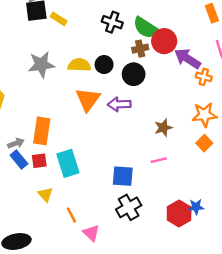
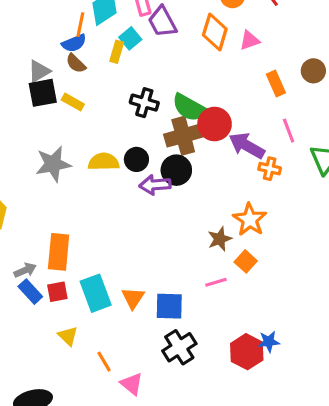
brown cross: (140, 49) -> (183, 136), size x1.6
orange triangle: (88, 100) -> (133, 298), moved, size x0.7
purple arrow: (119, 104) -> (155, 185), moved
orange star: (205, 115) -> (250, 220), moved, turned -30
orange square: (204, 143) -> (246, 261), moved

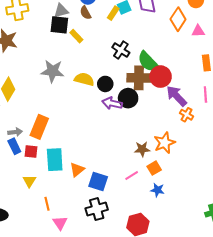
pink line: (216, 282) -> (132, 175), turned -32
blue star: (269, 342) -> (158, 190), moved

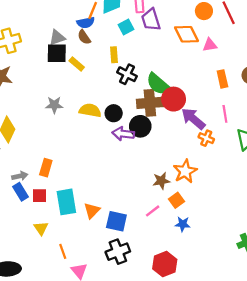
yellow rectangle: (113, 13) -> (114, 55), moved, turned -32
orange diamond: (178, 19) -> (186, 34), turned -55
gray star: (53, 71) -> (54, 105), size x0.7
orange rectangle: (39, 127) -> (46, 168), size x0.7

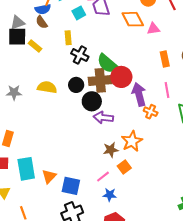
gray star: (54, 105) -> (14, 93), moved
black circle: (114, 113) -> (76, 85), moved
purple arrow: (193, 119) -> (139, 94), turned 35
purple arrow: (123, 134) -> (103, 118), moved
blue star: (183, 224) -> (110, 195), moved

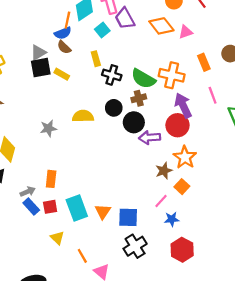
red circle: (121, 77) -> (177, 125), moved
brown cross: (100, 80) -> (139, 98), size x0.6
orange cross: (151, 112) -> (172, 75), moved, size x1.6

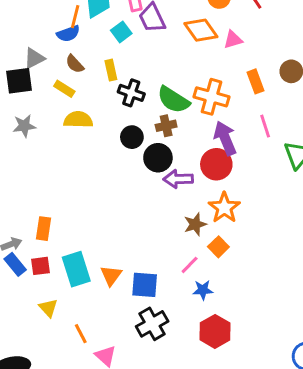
brown semicircle: (64, 47) -> (75, 64), moved
black square: (41, 68) -> (19, 81), moved
yellow semicircle: (83, 116) -> (78, 120), moved
gray star: (48, 128) -> (24, 126), moved

